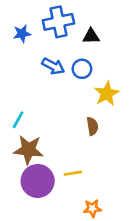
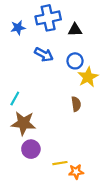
blue circle: (82, 69) -> (75, 61), moved
yellow line: (73, 173) -> (60, 163), moved
purple circle: (38, 181) -> (31, 149), size x0.7

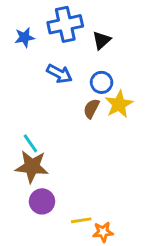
black triangle: (75, 30) -> (102, 40), turned -40
cyan line: (15, 99) -> (30, 143), moved, turned -64
brown semicircle: (76, 104) -> (91, 109), moved, turned -144

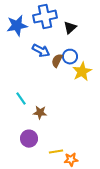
blue star: (25, 37) -> (17, 26), size x1.5
brown semicircle: (91, 109) -> (57, 61), moved
brown star: (32, 167) -> (40, 113), moved, size x0.6

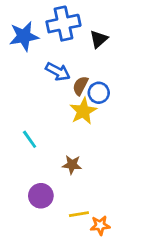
blue circle: (70, 57) -> (99, 93), moved
yellow star: (82, 72) -> (83, 111), moved
brown star: (40, 113) -> (72, 165), moved

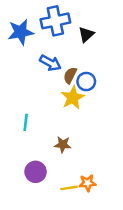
cyan line: (30, 139) -> (26, 122), turned 42
orange star: (100, 225) -> (87, 183), moved

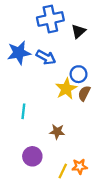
blue star: (21, 32) -> (19, 53), moved
brown semicircle: (70, 75) -> (84, 93), moved
yellow line: (69, 188) -> (63, 171), turned -56

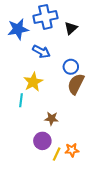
blue star: (19, 53) -> (18, 29), moved
yellow star: (66, 89) -> (33, 82), moved
brown semicircle: (84, 93) -> (76, 84), size x1.5
purple circle: (32, 156) -> (42, 141), moved

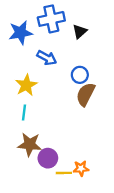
yellow star: (33, 82) -> (26, 85), moved
brown star: (52, 119) -> (30, 144), moved, size x1.5
yellow line: (57, 154) -> (64, 173), turned 64

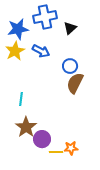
yellow star: (26, 85) -> (15, 51), moved
brown star: (30, 144) -> (26, 127), turned 30

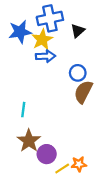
yellow star: (15, 51) -> (42, 40), moved
blue arrow: (41, 51) -> (45, 56), turned -30
yellow line: (56, 152) -> (62, 169), turned -32

